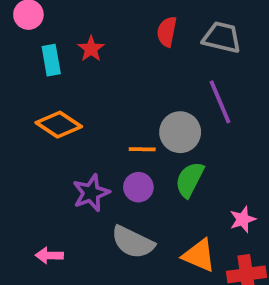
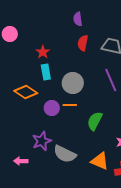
cyan rectangle: (51, 60) -> (46, 72), moved
gray circle: (180, 132) -> (73, 83), moved
purple circle: (138, 187) -> (52, 108), moved
purple star: (91, 193) -> (42, 141), moved

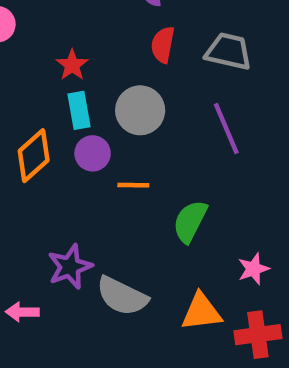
gray circle: (73, 83) -> (140, 110), moved
orange diamond: (26, 92) -> (34, 156), turned -75
purple circle: (52, 108) -> (93, 153), moved
orange triangle: (100, 161) -> (201, 312), turned -30

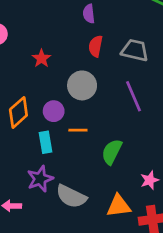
cyan rectangle: (79, 110) -> (46, 142), moved

